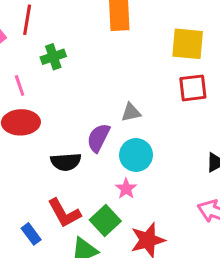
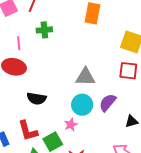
gray triangle: (131, 112) -> (85, 77), size x1.5
purple semicircle: (98, 138) -> (108, 103), moved

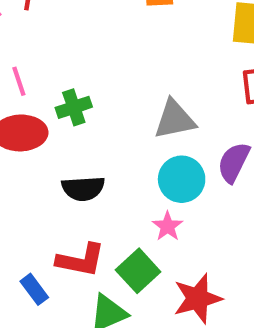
green cross: (44, 30) -> (74, 107), moved
red L-shape: (28, 131) -> (81, 260), turned -50

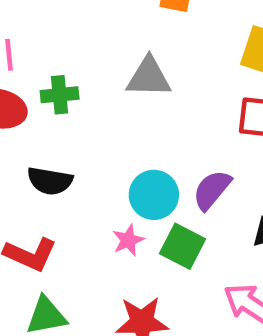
gray triangle: (175, 119) -> (149, 77), moved
green square: (138, 271) -> (183, 246), moved, turned -33

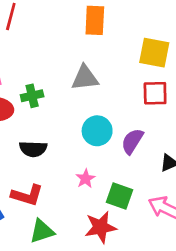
cyan circle: (154, 195) -> (97, 131), moved
green square: (183, 246) -> (119, 196), moved

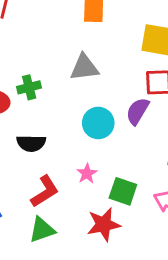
purple semicircle: (132, 141) -> (138, 111), moved
red L-shape: (27, 195) -> (45, 191), moved, turned -48

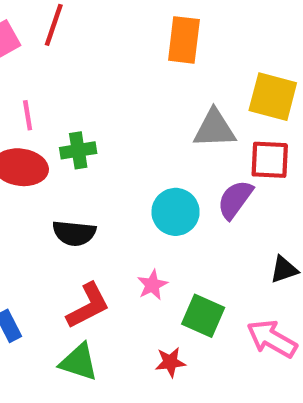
gray triangle: (84, 68) -> (214, 129), moved
red star: (104, 224) -> (170, 362), size x0.6
green triangle: (42, 230) -> (79, 362), turned 32

